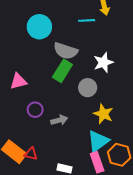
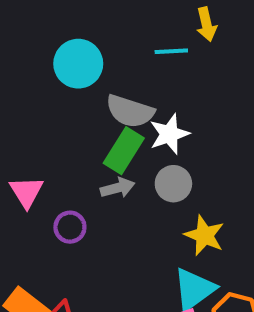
white star: (103, 62) -> (169, 134), moved
pink triangle: (18, 81) -> (27, 192), moved, turned -48
gray arrow: (59, 120) -> (118, 188), moved

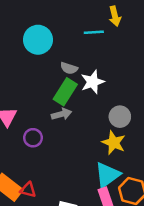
gray semicircle: (130, 111) -> (69, 68), size x0.6
gray circle: (173, 184) -> (120, 117), moved

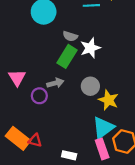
gray arrow: (62, 114) -> (55, 83), moved
gray circle: (120, 117) -> (90, 86), moved

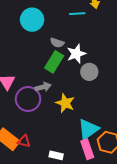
gray circle: (90, 86) -> (89, 72), moved
purple circle: (39, 96) -> (28, 99), size x1.6
yellow star: (108, 100) -> (65, 103), moved

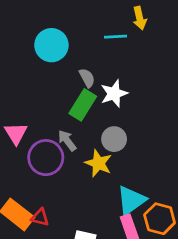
gray semicircle: (57, 43) -> (87, 78), turned -136
gray circle: (89, 72) -> (114, 139), moved
gray arrow: (43, 87) -> (67, 140), turned -112

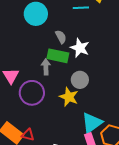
white star: (114, 94) -> (80, 48), turned -30
green rectangle: (83, 105) -> (58, 56), turned 70
gray arrow: (67, 140) -> (46, 67), moved, turned 35

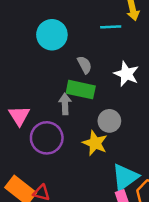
white star: (80, 48) -> (126, 74), moved

